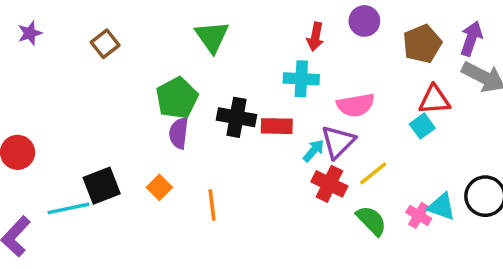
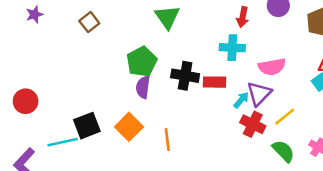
orange square: (159, 187) -> (129, 127), size x1.5

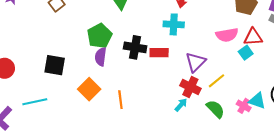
pink semicircle: (272, 67) -> (227, 35), moved
cyan arrow: (241, 100) -> (181, 105), moved
black square: (87, 126) -> (55, 65), moved, turned 30

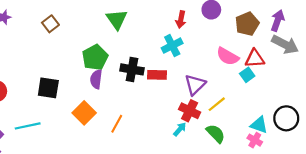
cyan cross: (174, 24) -> (172, 46), turned -30
pink semicircle: (227, 35) -> (228, 56), turned 40
orange line: (120, 100) -> (117, 124), turned 36
pink cross: (244, 106) -> (255, 140), moved

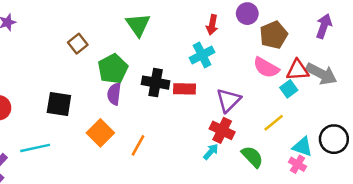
brown square: (50, 24) -> (78, 44), moved
brown pentagon: (247, 24) -> (274, 35), moved
gray arrow: (285, 44) -> (321, 74), moved
yellow line: (217, 104) -> (274, 123), moved

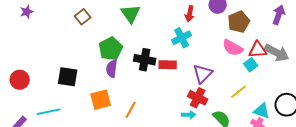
brown square: (78, 44) -> (83, 17), moved
orange square: (100, 133) -> (101, 100), turned 30
cyan arrow: (211, 152) -> (189, 115), turned 48

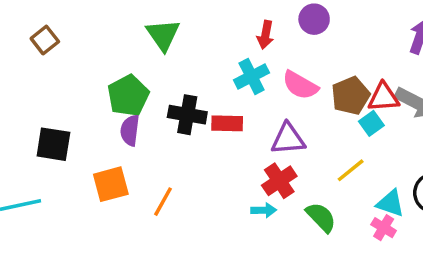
brown square: (83, 17) -> (45, 40), moved
brown pentagon: (239, 22) -> (351, 96), moved
pink semicircle: (233, 48) -> (300, 85), moved
purple triangle: (203, 74) -> (288, 139), turned 40
red cross: (198, 98) -> (279, 181), turned 30

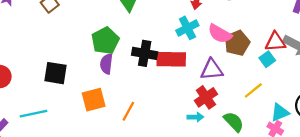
brown pentagon: (351, 96) -> (237, 43), moved
red rectangle: (227, 123) -> (171, 59), size x1.4
cyan triangle: (391, 203) -> (280, 112), turned -42

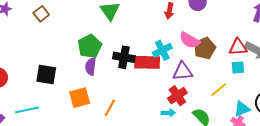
cyan cross: (187, 28) -> (162, 50), moved
cyan square: (267, 59) -> (238, 67), moved, turned 32

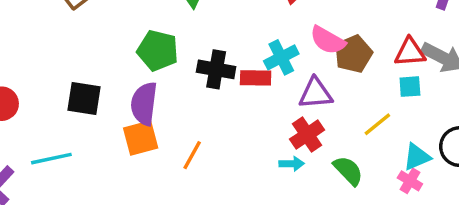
green pentagon: (90, 46) -> (158, 50), turned -30
red rectangle: (147, 62) -> (256, 78), size x0.7
purple semicircle: (91, 66) -> (144, 104), moved, size x1.4

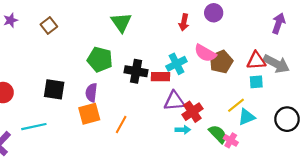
purple triangle: (316, 93) -> (174, 101), moved
purple semicircle: (144, 104) -> (91, 93), size x0.7
cyan triangle: (417, 157) -> (247, 117), moved
pink cross: (410, 181) -> (231, 140), moved

